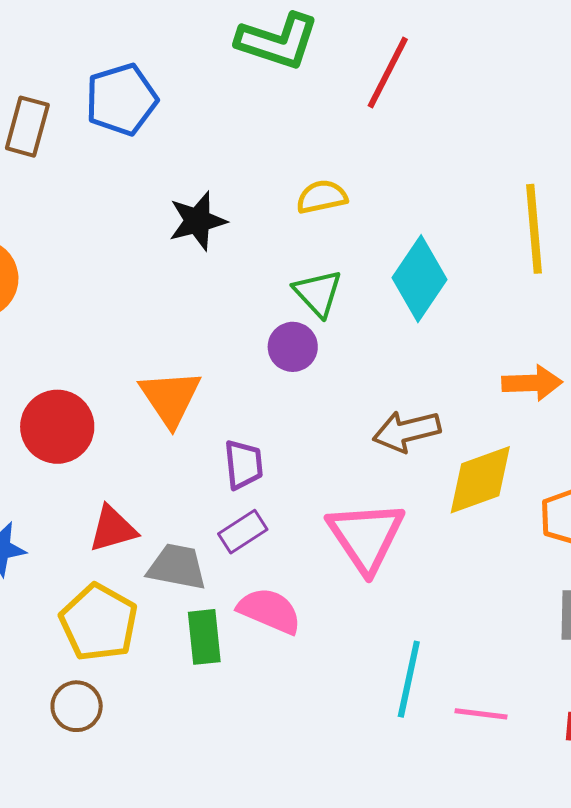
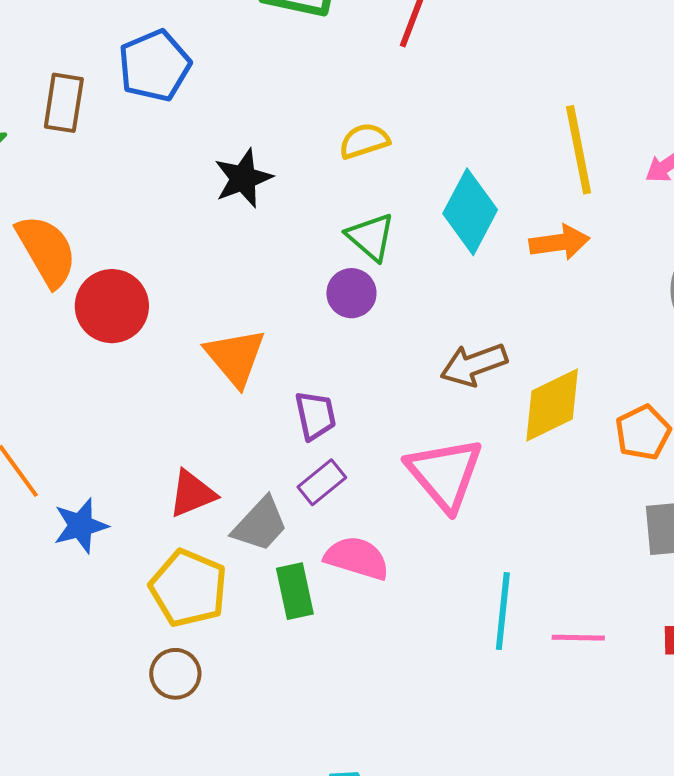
orange arrow: (532, 383) -> (559, 242), moved
red circle: (57, 427) -> (112, 306), moved
gray trapezoid: (177, 567) -> (260, 524), turned 128

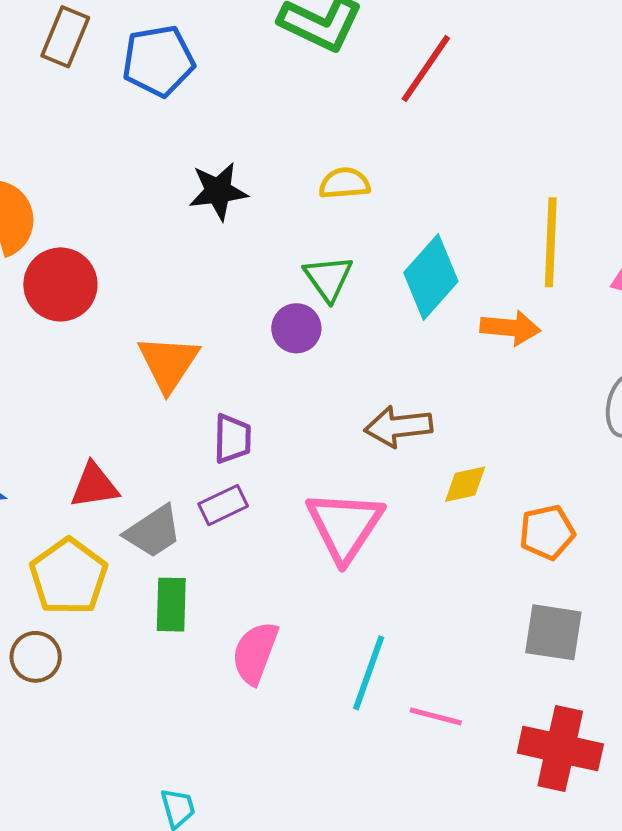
brown rectangle: (64, 103) -> (65, 37), moved
yellow diamond: (552, 405) -> (465, 484), size x0.6
pink semicircle: (357, 558) -> (255, 653), moved, turned -100

